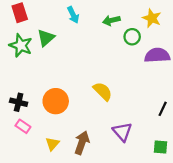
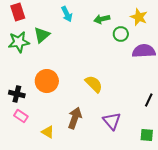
green star: (21, 45) -> (19, 42), turned -30
orange circle: (56, 101) -> (47, 81), moved
brown arrow: (82, 143) -> (75, 118), moved
yellow triangle: (52, 144) -> (48, 132), turned -40

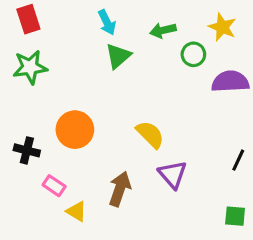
green triangle: (42, 35) -> (118, 56), moved
pink rectangle: (21, 116) -> (54, 186), moved
purple triangle: (112, 121) -> (173, 174), moved

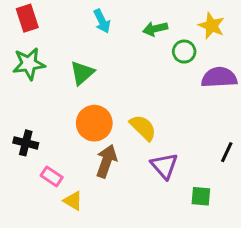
green triangle: (118, 56) -> (82, 73), moved
orange circle: (75, 130) -> (94, 123), moved
brown arrow: (120, 189) -> (106, 161), moved
green square: (235, 216) -> (201, 196), moved

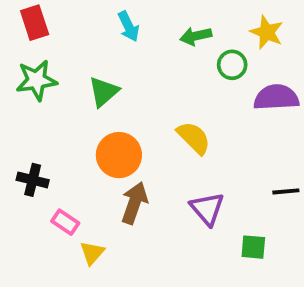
yellow semicircle: (143, 128) -> (194, 138), moved
black line: (227, 152) -> (286, 191), turned 60
yellow triangle: (73, 201) -> (92, 253), turned 40

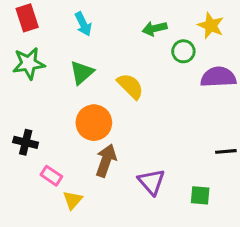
cyan arrow: (129, 26) -> (83, 24), moved
yellow semicircle: (194, 138) -> (130, 86), moved
purple triangle: (207, 209) -> (152, 182), moved

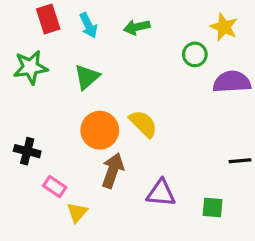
red rectangle: (27, 18) -> (48, 19), moved
green arrow: (155, 29) -> (137, 27), moved
yellow semicircle: (130, 86) -> (143, 124), moved
purple triangle: (152, 182) -> (161, 193), turned -44

